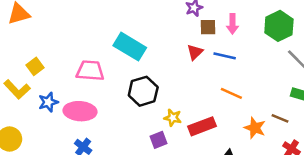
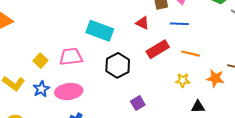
red triangle: (195, 52) -> (142, 23), moved, turned -40
yellow square: (35, 66) -> (41, 61), moved
yellow star: (173, 118) -> (183, 80), moved
red rectangle: (202, 126) -> (158, 49), moved

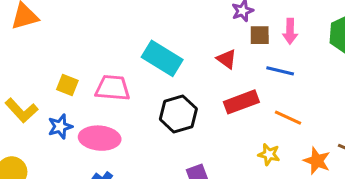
yellow square: (41, 61) -> (67, 85), turned -32

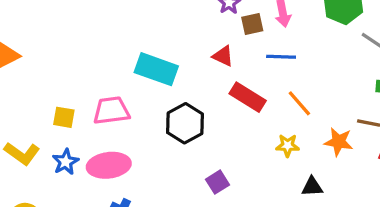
red rectangle: (241, 102) -> (248, 97), turned 64
orange line: (288, 118) -> (299, 103), turned 36

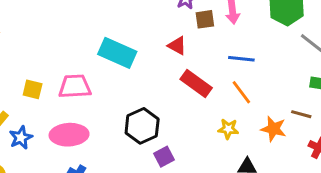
blue line: (281, 57) -> (241, 59), moved
black hexagon: (185, 123) -> (142, 126), moved
blue star: (65, 162) -> (21, 138), moved

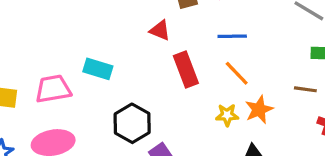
cyan rectangle: (117, 53) -> (98, 69), moved, size x0.7
red rectangle: (196, 84) -> (186, 70), turned 40
orange star: (273, 129) -> (259, 110), moved, turned -30

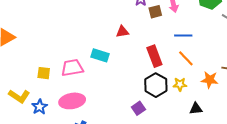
red triangle: (160, 30) -> (122, 32), moved, turned -32
orange star: (259, 110) -> (210, 80), moved, turned 30
black hexagon: (132, 123) -> (156, 85), moved

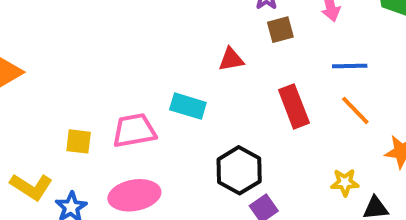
brown square: (155, 12) -> (280, 30), moved
yellow star: (180, 84) -> (345, 182), moved
black hexagon: (156, 85) -> (239, 170), moved

